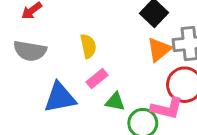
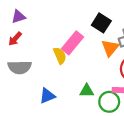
pink rectangle: (97, 79) -> (72, 43), moved, size x1.5
blue triangle: (60, 98) -> (47, 96), size x0.7

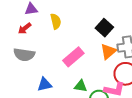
pink rectangle: (72, 43) -> (73, 57), moved
yellow semicircle: (60, 56) -> (56, 21), moved

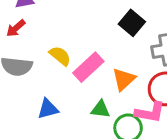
yellow semicircle: (56, 21) -> (60, 56), moved, turned -35
orange triangle: (108, 51) -> (124, 79), moved

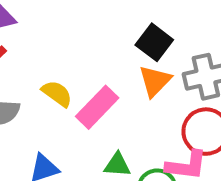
orange triangle: (124, 79) -> (155, 81), moved

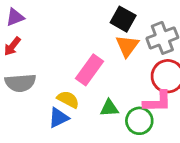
yellow semicircle: (57, 94) -> (68, 99), moved

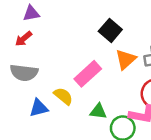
black square: (123, 19) -> (110, 30), moved
blue triangle: (58, 118) -> (39, 108), moved

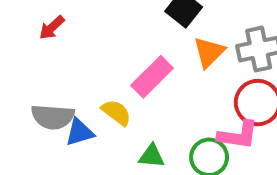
gray semicircle: (24, 73) -> (53, 117), moved
green triangle: (98, 111) -> (152, 156), moved

